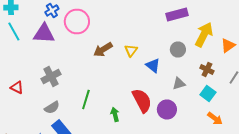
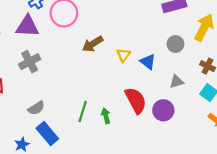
yellow triangle: (131, 50) -> (124, 55), moved
gray cross: (51, 76) -> (30, 62), moved
green line: (86, 100) -> (83, 111), moved

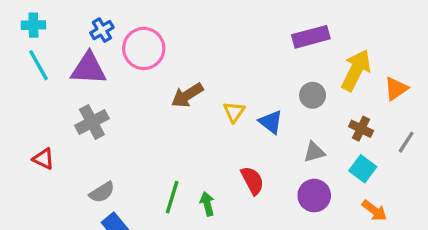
red semicircle: (136, 100) -> (252, 180), size x0.7
purple circle: (163, 110) -> (314, 196), moved

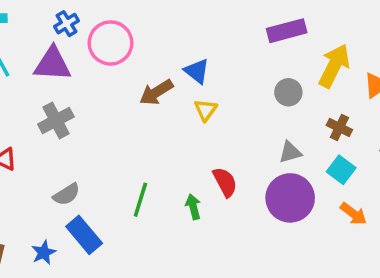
blue triangle: (271, 122) -> (197, 71), moved
purple circle: (314, 196) -> (290, 198), size x1.4
green arrow: (207, 204) -> (193, 207), moved

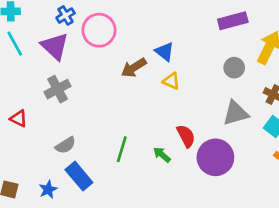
purple triangle: (52, 64) -> (55, 46), turned 40
yellow triangle: (206, 110) -> (171, 81), turned -42
gray triangle: (290, 152) -> (235, 113), size x1.5
purple circle: (290, 198) -> (215, 157), moved
green arrow: (193, 207) -> (162, 155), turned -36

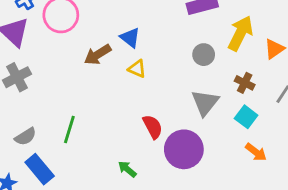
gray triangle: (235, 113) -> (205, 103), turned -36
green line: (122, 149) -> (69, 130), moved
green arrow: (162, 155) -> (127, 169), moved

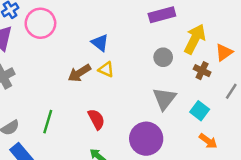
brown arrow: (98, 55) -> (79, 73), moved
brown cross: (245, 83) -> (202, 71), moved
red semicircle: (153, 127) -> (96, 119), moved

